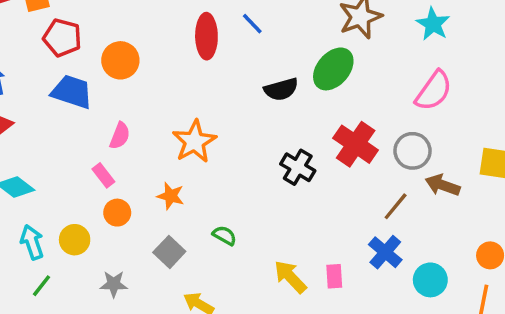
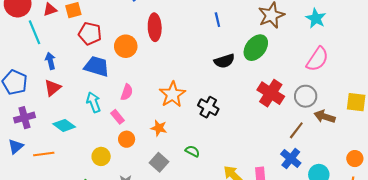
blue line: (252, 24) -> (217, 20), moved, turned 32
red ellipse: (206, 36) -> (155, 27), moved
black cross: (298, 167) -> (208, 107), moved
cyan arrow: (32, 242) -> (94, 102), moved

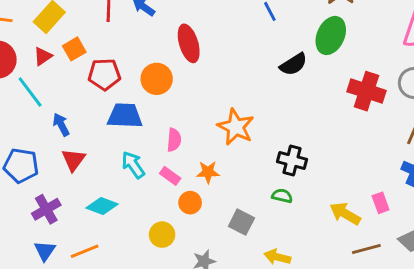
black cross: (208, 107) -> (292, 160), moved
orange star: (159, 128) -> (208, 172), moved

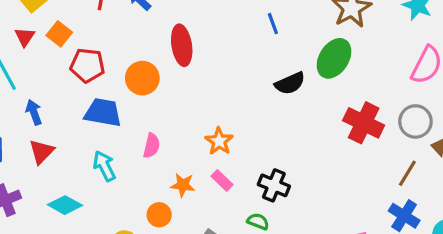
orange square: (74, 49) -> (59, 34), turned -30
red triangle: (43, 56) -> (25, 37), turned -30
orange star: (236, 127) -> (219, 141), size x0.7
pink rectangle: (170, 176) -> (222, 180), moved

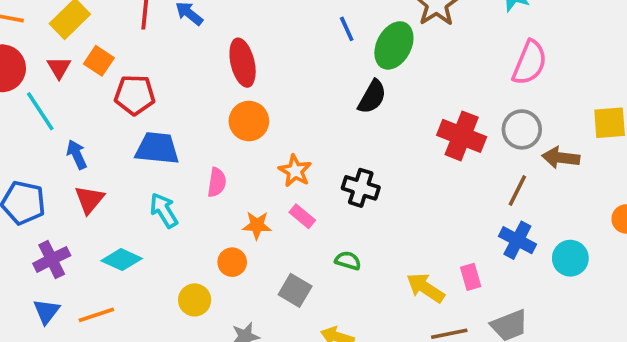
green ellipse: (334, 58) -> (394, 45), moved
orange circle: (142, 78) -> (249, 121), moved
black semicircle: (290, 83) -> (372, 97), turned -32
black cross: (274, 185) -> (361, 188), moved

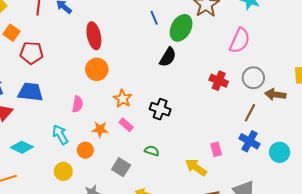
pink semicircle: (530, 63) -> (240, 41), moved
red cross: (462, 136) -> (219, 81), size x0.7
blue trapezoid: (157, 148) -> (30, 92), moved
cyan arrow: (164, 210) -> (60, 135), moved
pink rectangle: (471, 277) -> (216, 149), moved

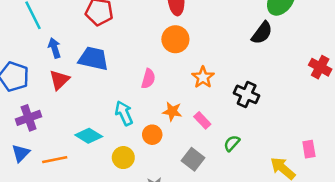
pink rectangle: (126, 125) -> (202, 120), moved
cyan diamond: (22, 147) -> (89, 136), moved
green semicircle: (152, 151) -> (232, 143), turned -72

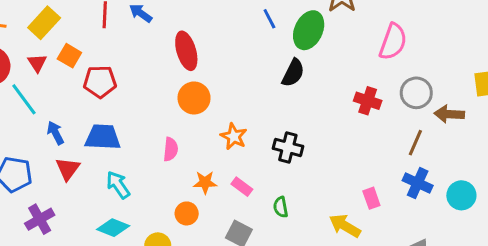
cyan arrow: (124, 113) -> (118, 185), moved
green semicircle: (232, 143) -> (281, 207), turned -42

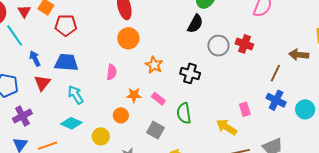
gray circle: (416, 93) -> (218, 46), moved
green semicircle: (281, 207) -> (184, 113), size x1.5

